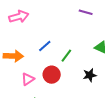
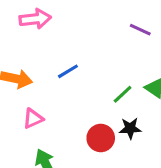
green line: (66, 56) -> (123, 94), moved
red circle: (52, 75) -> (101, 138), moved

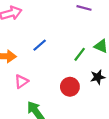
black star: (130, 128) -> (98, 77), moved

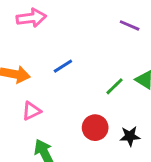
black star: (98, 77) -> (130, 136), moved

